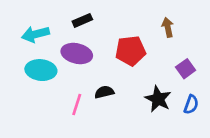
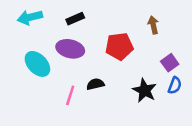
cyan arrow: (35, 34) -> (30, 17), moved
cyan ellipse: (41, 70) -> (37, 64), turned 40
blue semicircle: (191, 104) -> (175, 85), moved

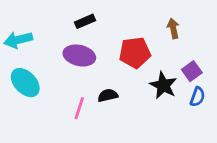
cyan arrow: (30, 17) -> (18, 40), moved
cyan ellipse: (37, 64) -> (25, 83), moved
black star: (144, 90) -> (163, 85), moved

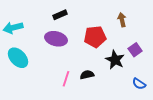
black semicircle: (108, 95) -> (87, 75), moved
blue semicircle: (197, 97) -> (139, 84), moved, turned 104
pink line: (79, 108) -> (66, 79), moved

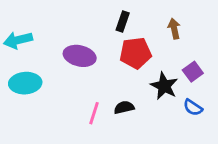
black rectangle: (60, 15) -> (123, 21), moved, turned -48
cyan ellipse: (18, 58) -> (25, 83), turned -50
blue semicircle: (139, 84) -> (193, 107), moved

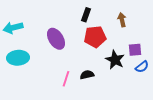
purple ellipse: (80, 56) -> (56, 39), turned 45
purple square: (193, 72) -> (135, 50), turned 32
blue semicircle: (193, 107) -> (142, 67), moved, turned -72

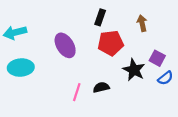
purple square: (135, 50) -> (157, 58), turned 32

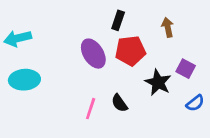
purple ellipse: (65, 45) -> (93, 54), moved
blue semicircle: (165, 78) -> (195, 103), moved
black semicircle: (101, 87) -> (119, 103), turned -112

